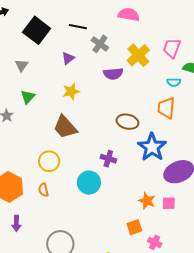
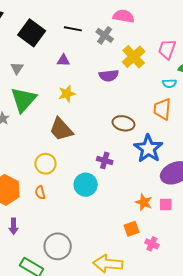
gray cross: (100, 44) -> (105, 35), moved
purple triangle: (68, 58) -> (63, 60), turned 40
green triangle: (28, 97) -> (23, 100), size x1.8

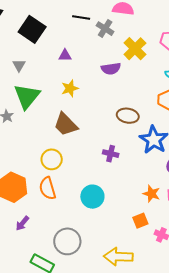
black line: (73, 29) -> (81, 17), moved
cyan circle: (86, 185) -> (92, 197), moved
orange semicircle: (40, 192) -> (47, 188), size x1.6
purple arrow: (14, 226) -> (22, 223), turned 42

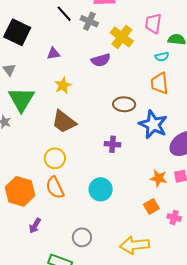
black line: (81, 17) -> (64, 14), turned 48
gray circle: (67, 241) -> (82, 237), size x0.7

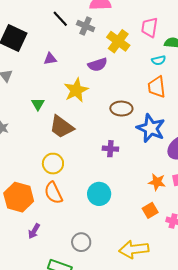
yellow star: (63, 86) -> (76, 90), moved, size x1.4
green triangle: (21, 99) -> (38, 104), moved, size x0.5

